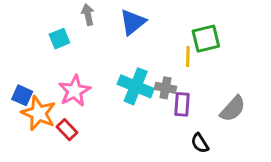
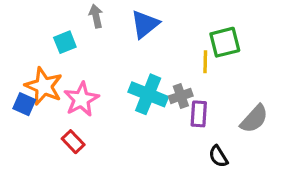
gray cross: (166, 88) -> (181, 96), turned -30
orange star: (39, 113) -> (44, 86), moved

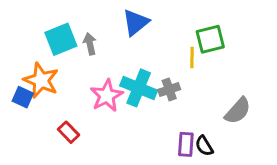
gray arrow: (96, 16) -> (90, 44), moved
cyan square: (65, 42) -> (61, 39), size x1.5
pink star: (81, 99) -> (107, 96), moved
purple rectangle: (199, 114) -> (186, 144), moved

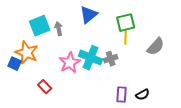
green square: (210, 39) -> (126, 23), moved
gray semicircle: (238, 111) -> (156, 47), moved
black semicircle: (204, 146) -> (143, 95), moved, turned -88

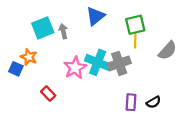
orange star: (27, 53) -> (29, 57), size x0.7
gray cross: (111, 59) -> (119, 63), size x1.5

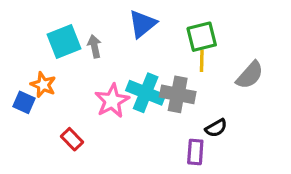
gray cross: (119, 63) -> (178, 94), turned 30
black semicircle: (154, 102) -> (216, 128), moved

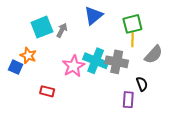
gray arrow: (94, 46) -> (62, 30), turned 40
gray semicircle: (250, 75) -> (154, 54), moved
black semicircle: (216, 128) -> (142, 84), turned -80
red rectangle: (72, 139) -> (47, 91), turned -32

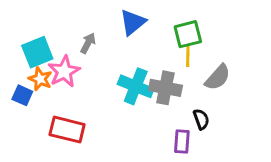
cyan square: (42, 27) -> (37, 52), moved
pink star: (73, 66) -> (64, 71), moved
red rectangle: (47, 91) -> (67, 130), size x1.6

